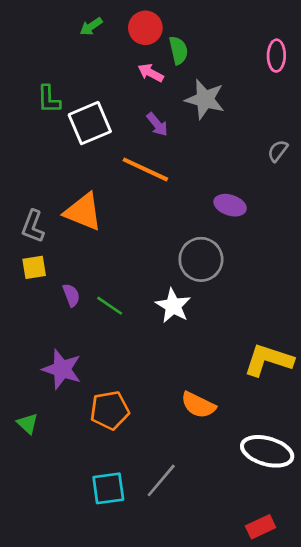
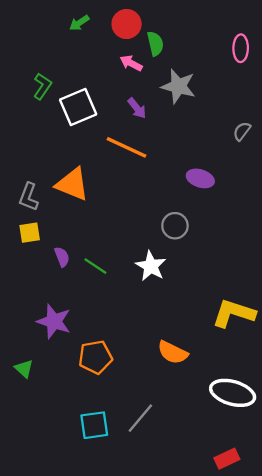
green L-shape: (49, 99) -> (42, 86), turned -145
gray circle: (201, 259) -> (175, 226), size x0.7

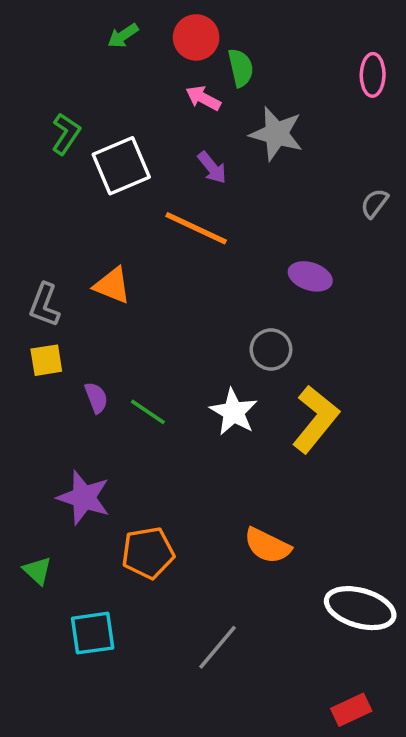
orange triangle: (72, 184) -> (112, 285), size x0.7
yellow L-shape: (234, 313) -> (316, 419), moved, turned 111
cyan square: (94, 425) -> (93, 633), moved

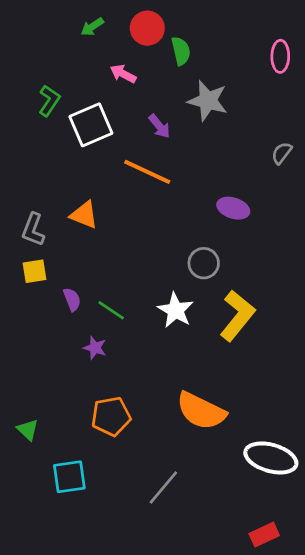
pink arrow: (203, 98) -> (123, 74), moved
purple star: (84, 498) -> (95, 348), moved, size x0.6
orange semicircle: (267, 546) -> (201, 411), size x1.4

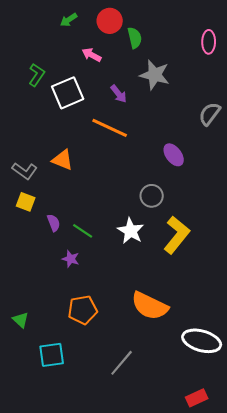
gray semicircle: (282, 153) -> (210, 114), size x1.4
purple ellipse: (233, 208) -> (174, 155), turned 35
gray L-shape: (33, 230) -> (25, 171), turned -75
yellow square: (34, 271) -> (26, 202), turned 30

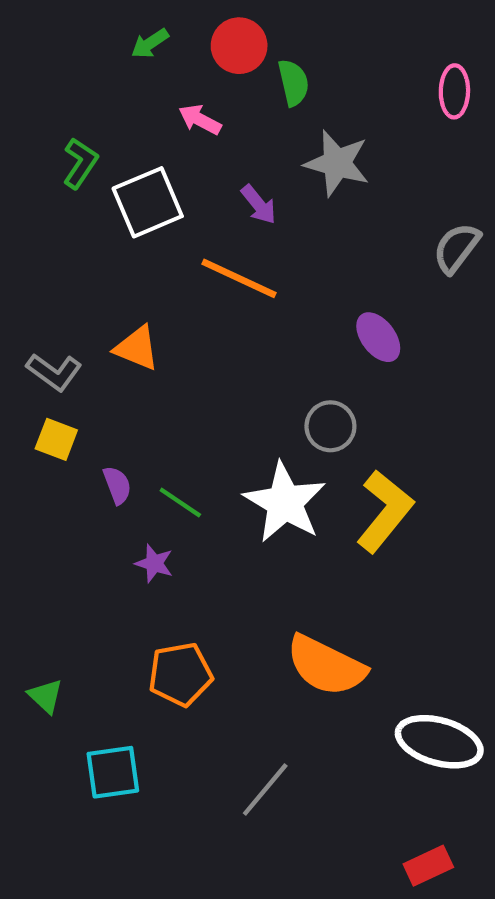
white star: (131, 231) -> (285, 502), size x1.4

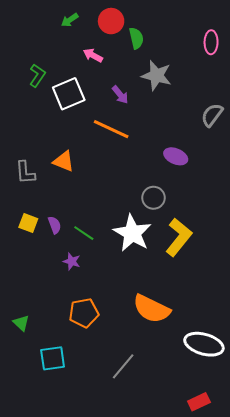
purple ellipse: (378, 337) -> (176, 156), turned -30
gray L-shape: (54, 372) -> (25, 173), turned 50
yellow square: (56, 439) -> (28, 223), moved

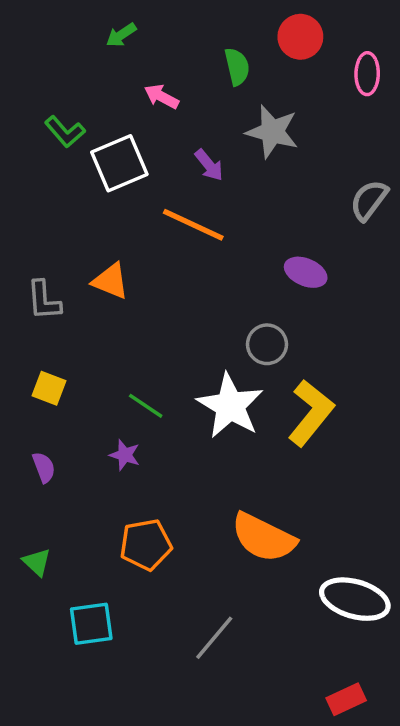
red circle: (111, 21) -> (300, 37), moved
green L-shape: (37, 76) -> (65, 132), turned 105
purple semicircle: (55, 225) -> (44, 467), moved

